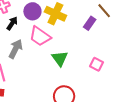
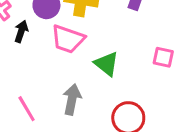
gray arrow: (16, 49) -> (72, 99), moved

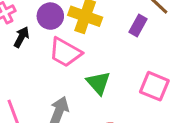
pink square: (163, 57) -> (154, 86), size x1.4

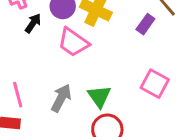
green triangle: (98, 83) -> (99, 96), moved

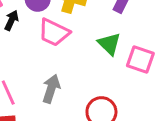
green triangle: (99, 96) -> (109, 44), moved

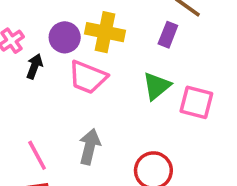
green triangle: (109, 44) -> (157, 86), turned 40

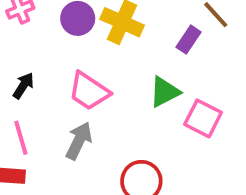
black arrow: (34, 66) -> (23, 86), moved
pink trapezoid: (88, 77) -> (89, 91), moved

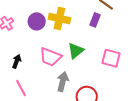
green triangle: (165, 92) -> (76, 51), moved
gray arrow: (79, 141) -> (63, 82), moved

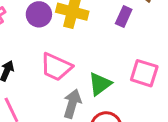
green triangle: (76, 51) -> (100, 84), moved

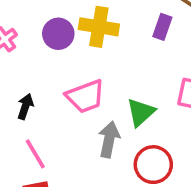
pink trapezoid: (56, 67) -> (85, 96), turned -40

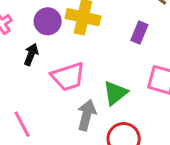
purple rectangle: (162, 27) -> (139, 33), moved
black arrow: (25, 107) -> (31, 54), moved

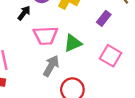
green triangle: (115, 93) -> (73, 43), moved

